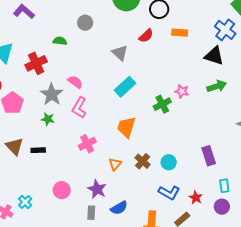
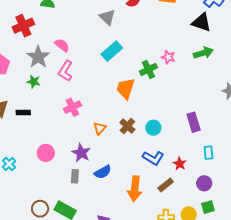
orange trapezoid: (126, 127) -> (126, 88), moved
purple circle: (222, 207) -> (204, 183), moved

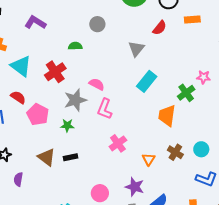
gray triangle: (107, 17) -> (136, 49), turned 36
gray star: (38, 57) -> (75, 100), turned 30
green star: (34, 82) -> (67, 125), moved

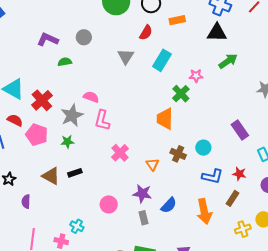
purple L-shape: (35, 23) -> (48, 39), moved
red cross: (55, 72) -> (42, 100), moved
cyan rectangle: (147, 81) -> (162, 60), moved

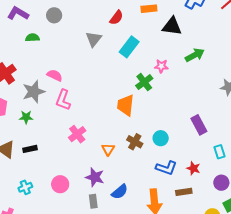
black triangle: (217, 33) -> (172, 26), moved
brown rectangle: (232, 198) -> (184, 192), turned 42
cyan cross: (77, 226) -> (25, 187), moved, turned 32

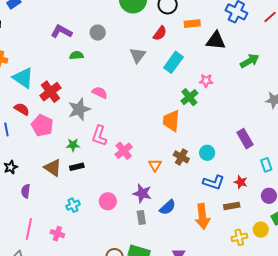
green arrow: (195, 55) -> (250, 61), moved
pink L-shape: (63, 100) -> (99, 136), moved
green star: (26, 117) -> (73, 145), moved

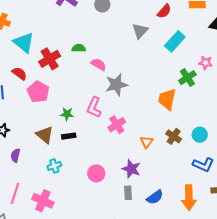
green semicircle: (76, 55) -> (79, 48), moved
gray star: (79, 109) -> (116, 85), moved
cyan cross: (73, 205) -> (54, 166), moved
blue semicircle: (168, 207) -> (155, 197), moved
pink cross: (57, 234) -> (43, 201), size x1.5

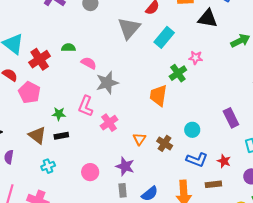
gray triangle: (140, 31) -> (129, 28), size x1.4
brown cross: (174, 136) -> (165, 143), moved

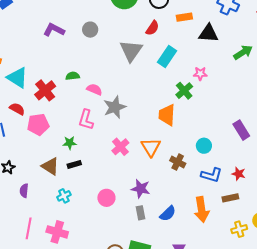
pink pentagon: (29, 92) -> (38, 124), turned -30
pink L-shape: (86, 106) -> (86, 120), moved
orange triangle: (139, 139) -> (151, 147), moved, size x1.5

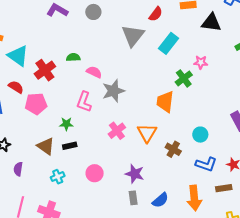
pink circle: (106, 198) -> (95, 173), moved

